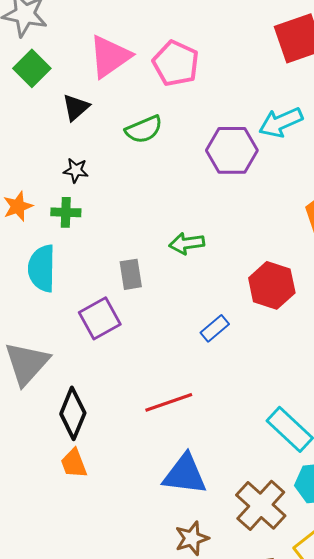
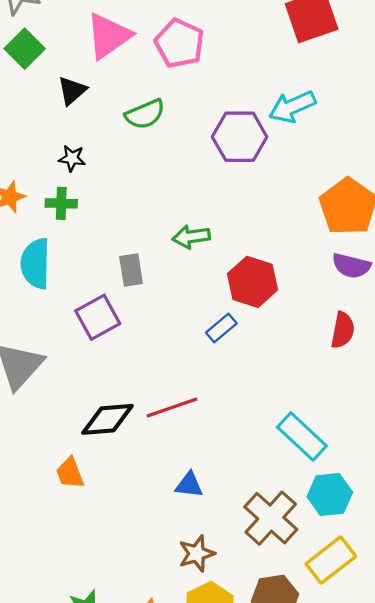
red hexagon: (272, 285) -> (252, 282), moved
black diamond: (73, 413) -> (107, 419), moved, turned 63
blue triangle: (185, 474) -> (189, 485), size x0.6

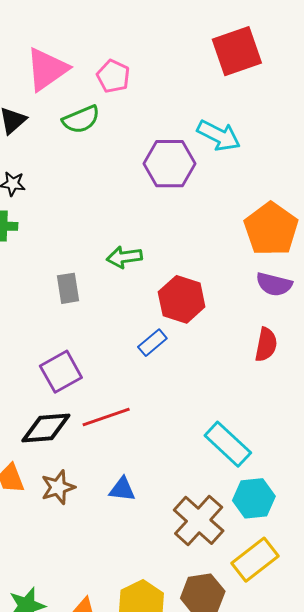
pink pentagon: (179, 43) -> (113, 76), size x0.7
cyan arrow: (292, 107) -> (219, 136), turned -129
green semicircle: (145, 114) -> (81, 119), moved
purple square: (98, 317) -> (61, 372), moved
brown star: (197, 554) -> (58, 487), moved

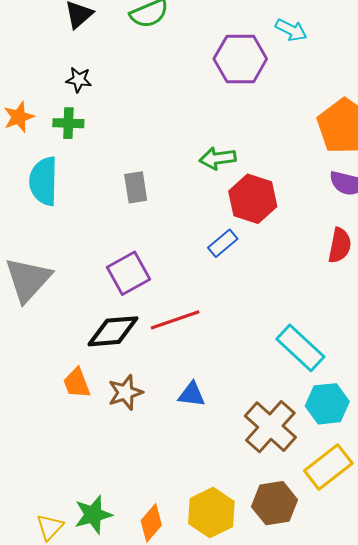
cyan arrow: (219, 136) -> (291, 30), size x0.7
green arrow: (124, 257) -> (218, 158), moved

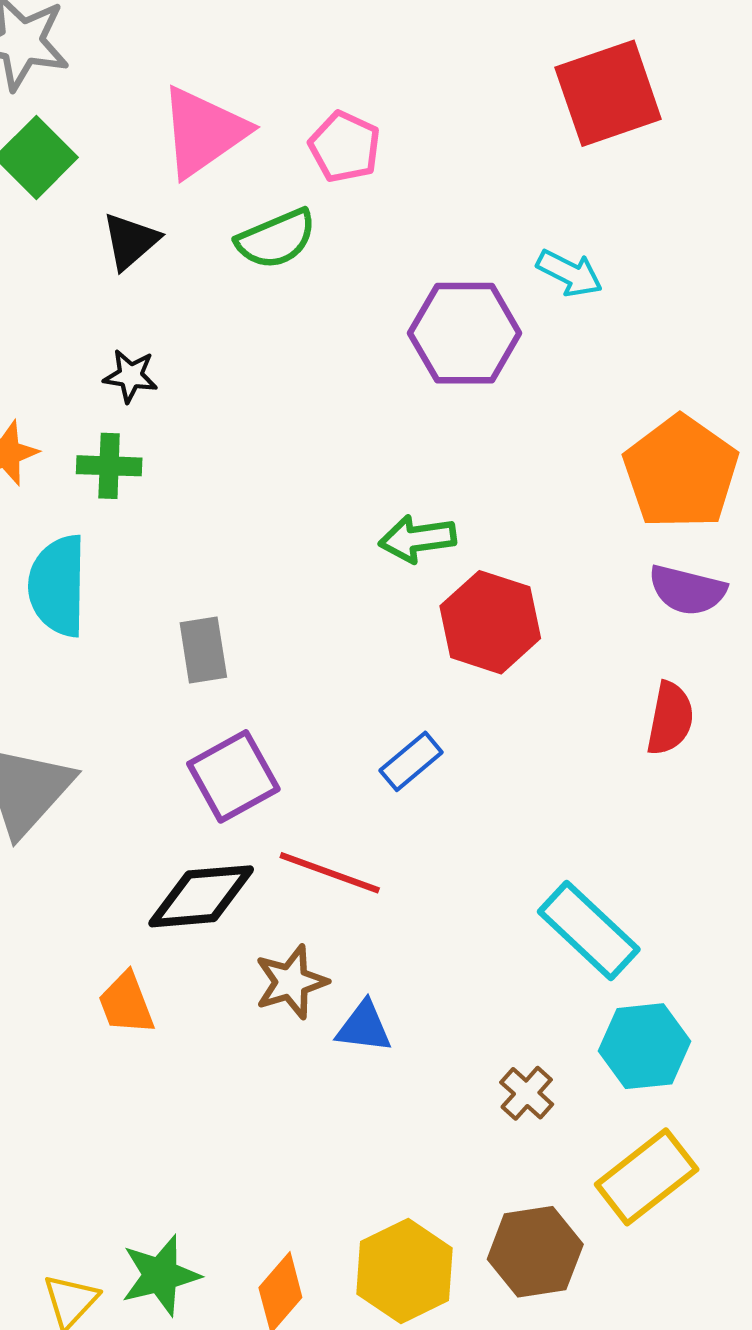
gray rectangle: (136, 187) -> (203, 650), moved
blue rectangle: (223, 243) -> (411, 761), moved
red line: (175, 320) -> (330, 873), turned 39
brown star: (125, 392) -> (291, 982), moved
brown cross: (270, 427) -> (527, 1093), size x0.5

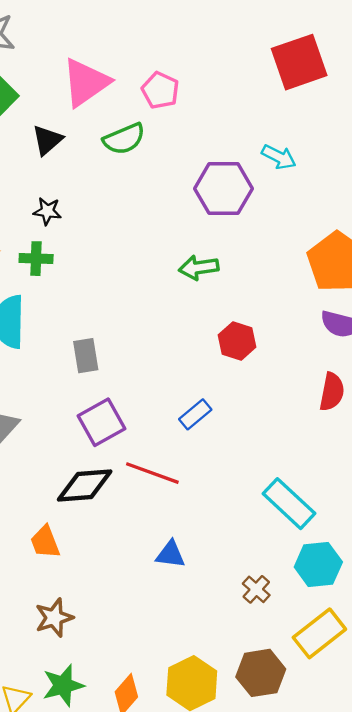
green arrow: (417, 539) -> (199, 268), moved
red hexagon: (490, 622) -> (237, 341), size x0.7
brown star: (291, 982) -> (54, 618), moved

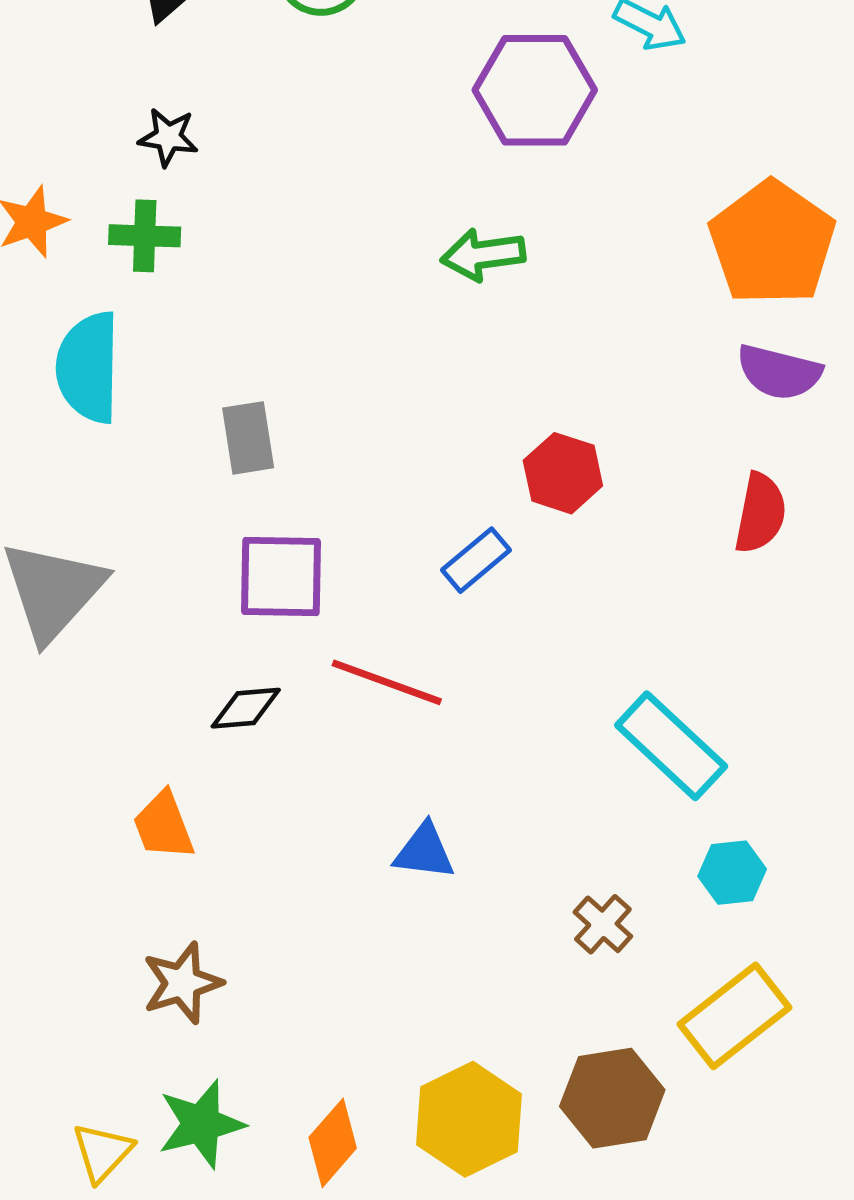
red hexagon: (237, 341) -> (563, 473), moved
purple square: (102, 422) -> (281, 577), turned 30
black diamond: (85, 486) -> (246, 708), size x0.6
cyan hexagon: (318, 565) -> (732, 873), size x0.7

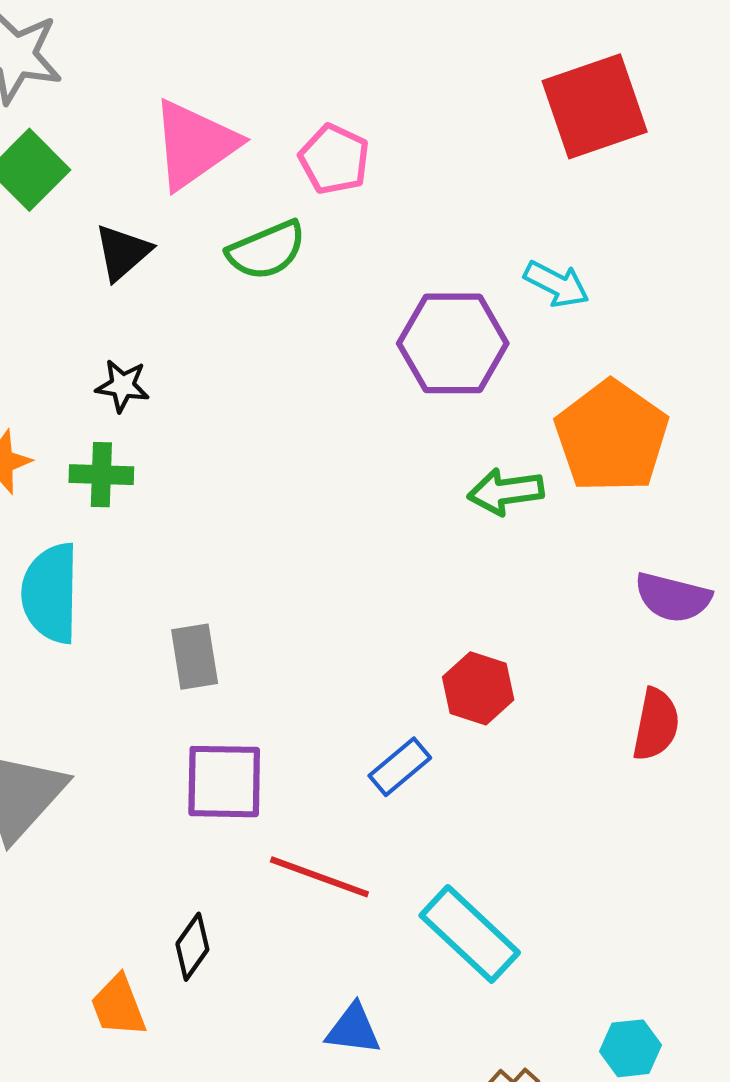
orange pentagon: (772, 243) -> (612, 437), moved
green arrow: (483, 255) -> (506, 492), moved
black diamond: (246, 708) -> (192, 947), moved, turned -50
cyan rectangle: (671, 746) -> (470, 934), moved

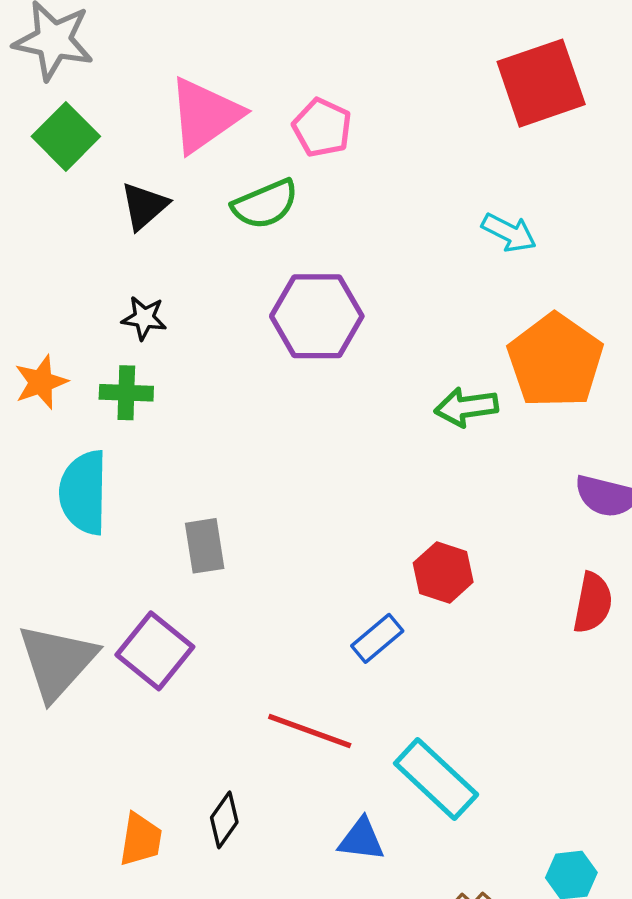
purple hexagon: (453, 343) -> (317, 316), moved
purple square: (224, 782) -> (155, 651), moved, turned 38
black diamond: (192, 947) -> (224, 820), moved
orange trapezoid: (118, 1006) -> (141, 840), turned -150
blue triangle: (353, 1029) -> (361, 840), moved

